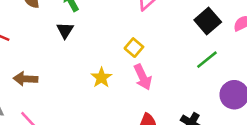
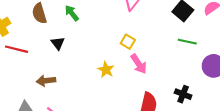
black triangle: (65, 30) -> (58, 43), moved
green line: (207, 60) -> (187, 42), turned 60

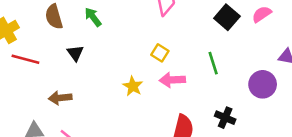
green line: (187, 42) -> (213, 63), moved, turned 60
pink arrow: (139, 64) -> (172, 80), turned 120

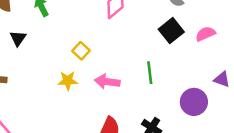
yellow square: (160, 53) -> (81, 51), moved
yellow star: (133, 86) -> (68, 81), turned 30

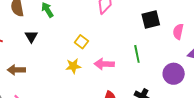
black square: (171, 31) -> (151, 19), turned 30
pink semicircle: (205, 34) -> (178, 32), moved, turned -49

